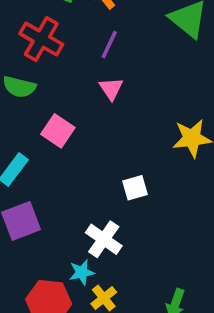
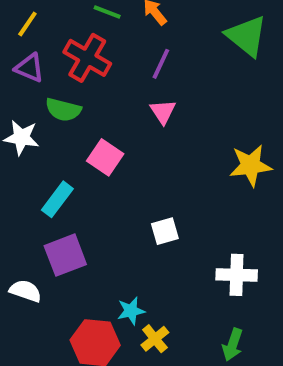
white square: (135, 188) -> (165, 231), moved
white cross: (104, 239) -> (237, 275), moved, turned -33

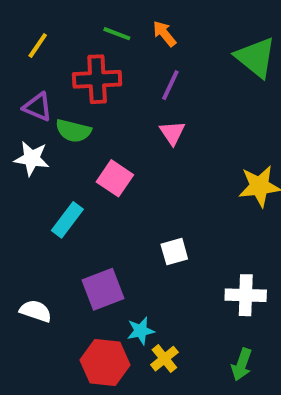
red cross: (87, 58) -> (97, 79), turned -33
purple triangle: (29, 68) -> (38, 107), moved
purple square: (65, 255) -> (103, 289), moved

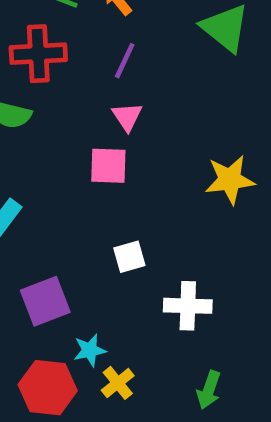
pink square: (115, 178) -> (108, 166), moved, turned -32
white cross: (246, 295) -> (188, 306), moved

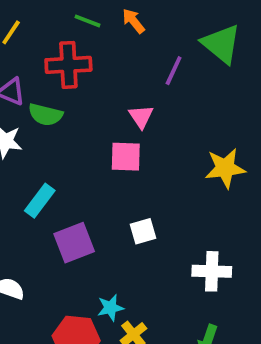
purple line: (125, 61) -> (174, 71), moved
purple square: (45, 301) -> (74, 243), moved
white cross: (188, 306) -> (212, 271), moved

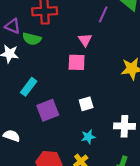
cyan star: (110, 308) -> (88, 137), moved

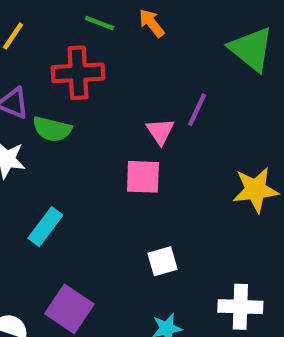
purple line: (103, 14) -> (197, 110), moved
purple square: (48, 110) -> (69, 309), moved, turned -35

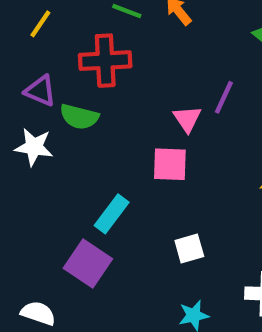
cyan rectangle: (45, 227) -> (112, 214), moved
purple square: (69, 309) -> (88, 264), moved

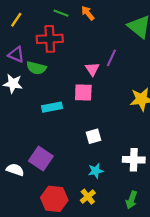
cyan rectangle: (112, 214) -> (52, 107), moved, turned 42
purple square: (88, 264) -> (41, 159), moved

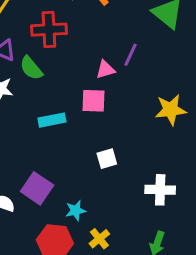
green semicircle: (36, 68) -> (31, 68), turned 36
pink triangle: (92, 69) -> (105, 70), turned 48
cyan star: (96, 171) -> (76, 211), moved

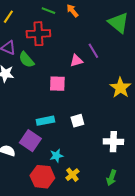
purple line: (131, 55) -> (93, 51), turned -56
pink square: (93, 101) -> (57, 84), moved
yellow star: (171, 110) -> (120, 88), turned -30
cyan rectangle: (52, 120) -> (45, 121), moved

